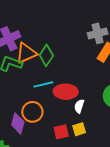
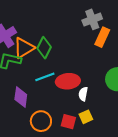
orange circle: (32, 112) -> (41, 121), moved
purple diamond: (18, 123) -> (21, 97), moved
red square: (61, 132) -> (68, 122), turned 35

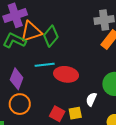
white semicircle: (83, 94) -> (91, 99), moved
orange circle: (41, 121) -> (20, 104), moved

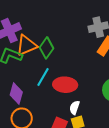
cyan line: (45, 65) -> (43, 77), turned -48
white semicircle: (91, 99) -> (74, 108), moved

